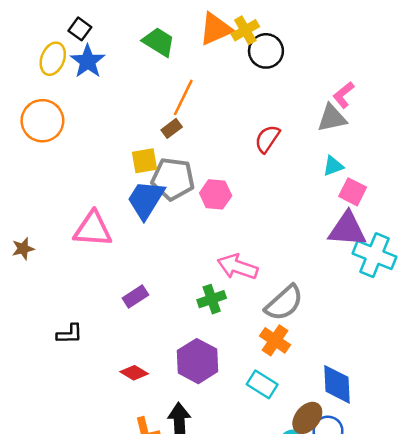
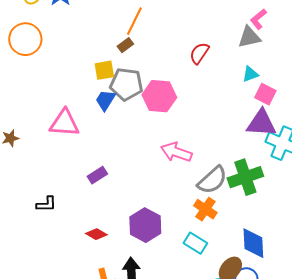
pink hexagon: (216, 194) -> (159, 96), size x1.4
blue trapezoid: (146, 200) -> (105, 100), size x0.7
green cross: (212, 299) -> (245, 177), moved, size x1.6

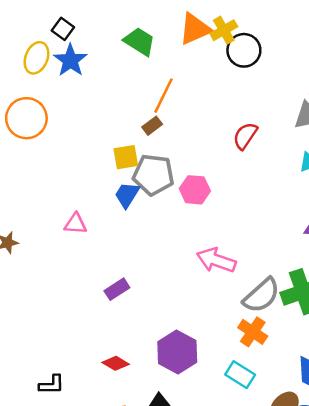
pink hexagon: (159, 96) -> (195, 190), size x0.7
pink triangle: (64, 123) -> (75, 224), size x0.6
black L-shape: (46, 204) -> (52, 385), moved

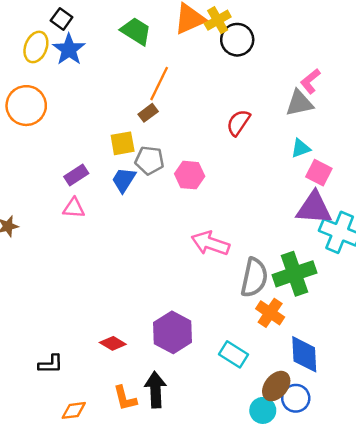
gray pentagon: (153, 175) -> (149, 160), size x0.7
purple rectangle: (117, 289) -> (76, 175), moved
gray semicircle: (261, 295) -> (254, 277), turned -36
orange cross: (253, 332) -> (270, 313), moved

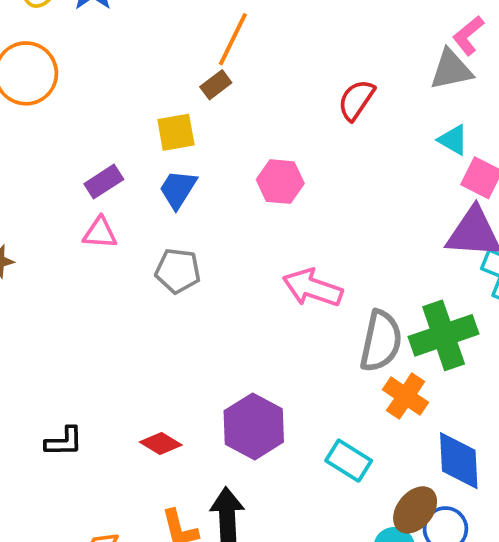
cyan triangle: (301, 148) -> (453, 140), turned 50
gray pentagon: (149, 160) -> (178, 271), moved
black L-shape: (51, 364) -> (64, 442), moved

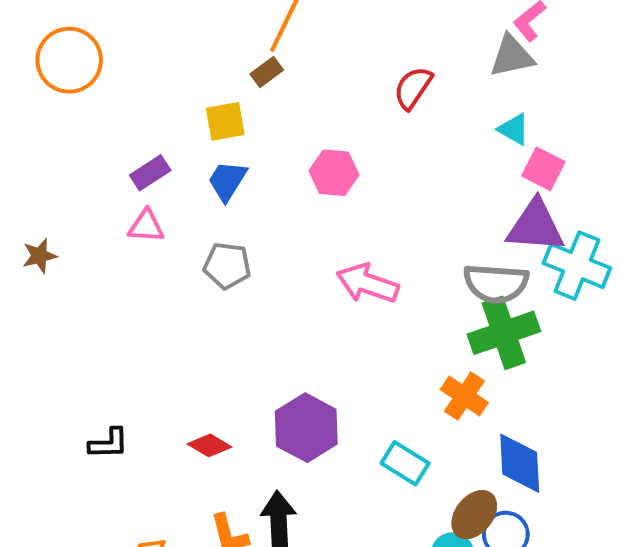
gray semicircle: (381, 341) -> (496, 283), moved, turned 82

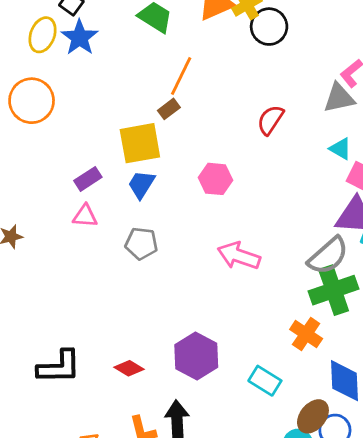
yellow square: (225, 121) -> (140, 143), size x1.5
gray semicircle: (496, 283) -> (328, 256), turned -45
black L-shape: (109, 443) -> (59, 367), size x1.6

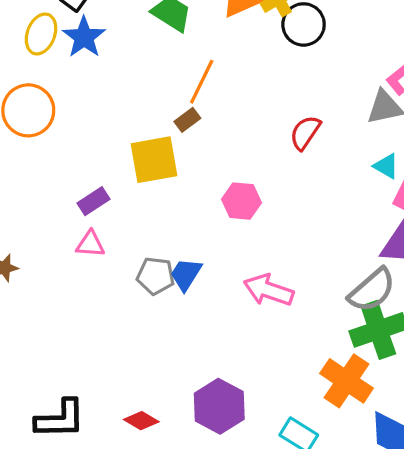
blue trapezoid: (141, 184) -> (186, 274), moved
orange cross: (306, 334) -> (347, 381), size x1.4

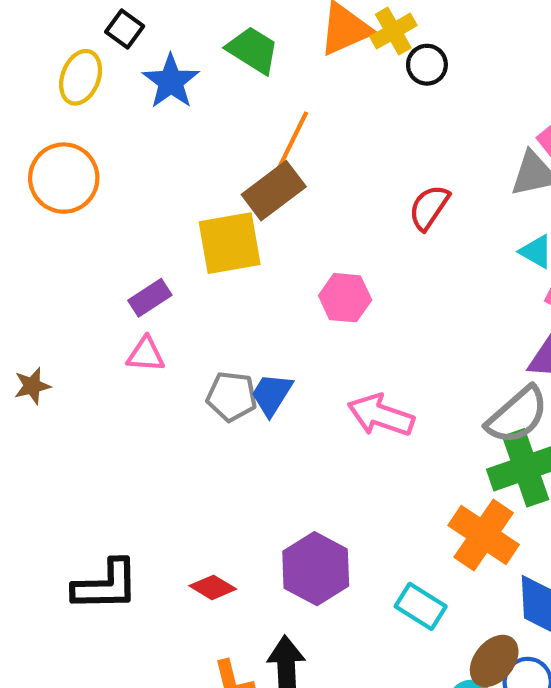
black circle: (304, 24) -> (427, 65), size x0.7
blue star: (84, 37) -> (171, 81), moved
brown rectangle: (187, 120) -> (274, 191), size x1.8

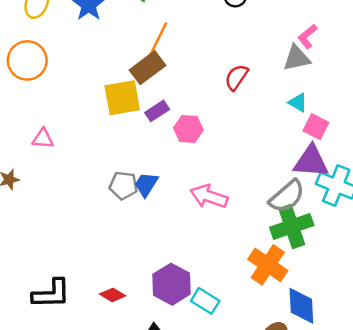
purple rectangle: (150, 298) -> (157, 111), moved
pink triangle: (146, 354) -> (43, 139), moved
cyan rectangle: (421, 606) -> (205, 301), moved

